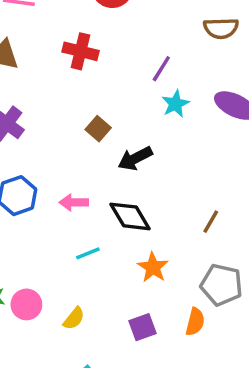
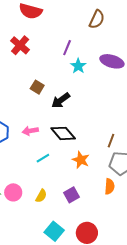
brown semicircle: (221, 28) -> (97, 19), turned -54
red cross: (80, 51) -> (20, 45), turned 36
brown line: (211, 222) -> (111, 141), moved
purple square: (142, 327) -> (71, 195), moved

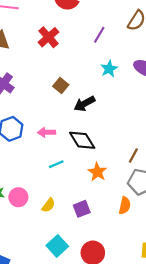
purple line: (67, 48) -> (99, 35), moved

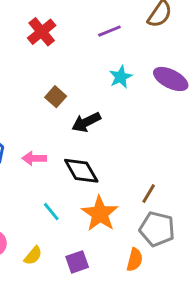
purple line: (99, 35) -> (109, 31), turned 35
cyan line: (56, 164) -> (51, 212), moved, turned 72
orange star: (97, 172) -> (100, 214), size x1.4

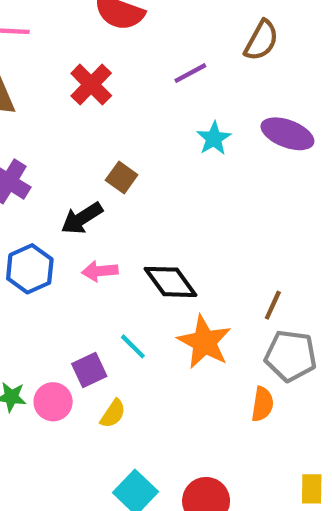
black arrow: (86, 122) -> (82, 218), moved
purple square: (77, 262) -> (89, 370), moved

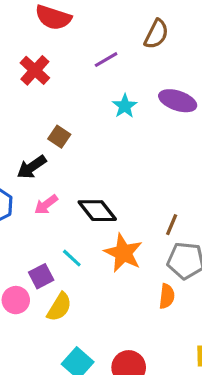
pink arrow: (100, 271) -> (46, 205), turned -30
yellow semicircle: (113, 414) -> (59, 307), size x1.4

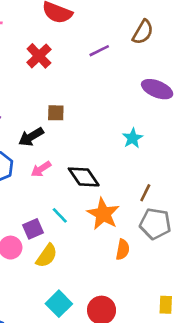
cyan star: (125, 106) -> (133, 138), moved
brown square: (59, 137) -> (56, 113), turned -36
orange semicircle: (167, 296) -> (123, 250), moved

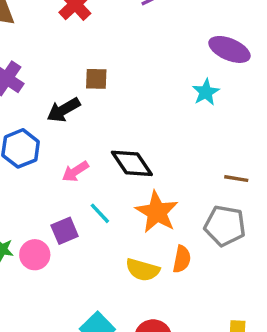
cyan star: (133, 138) -> (206, 92), moved
pink arrow: (41, 169) -> (75, 171), moved
brown line: (145, 193) -> (236, 179), moved, turned 72
yellow semicircle: (47, 256) -> (143, 270), moved, turned 70

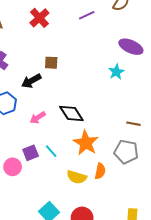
cyan line: (100, 213) -> (51, 151), moved

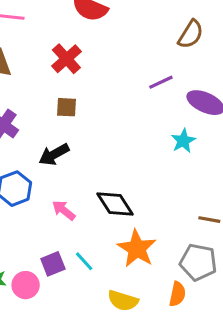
purple line: (87, 15) -> (161, 82), moved
brown square: (51, 63) -> (67, 107), moved
pink arrow: (38, 118) -> (64, 210), turned 70
orange semicircle: (100, 171) -> (177, 294), moved

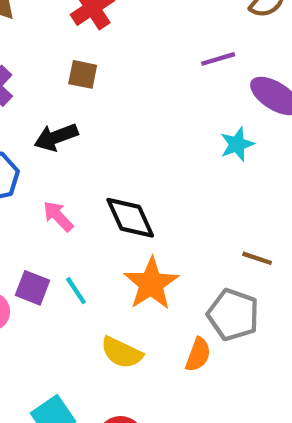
purple square: (53, 264) -> (32, 288), turned 35

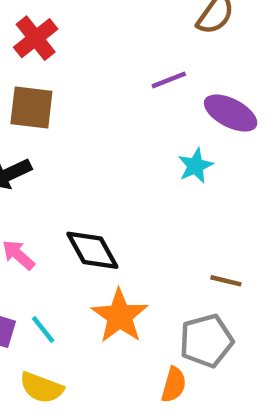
brown square: (83, 74) -> (31, 107), size x1.5
gray pentagon: (233, 315) -> (206, 341), turned -30
yellow semicircle: (122, 353) -> (42, 388), moved

